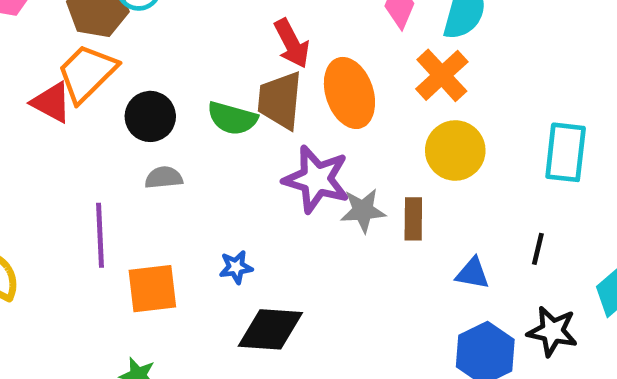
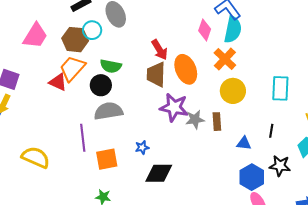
green semicircle: (232, 118) -> (111, 66), moved
gray semicircle: (164, 178) -> (108, 111), size x1.8

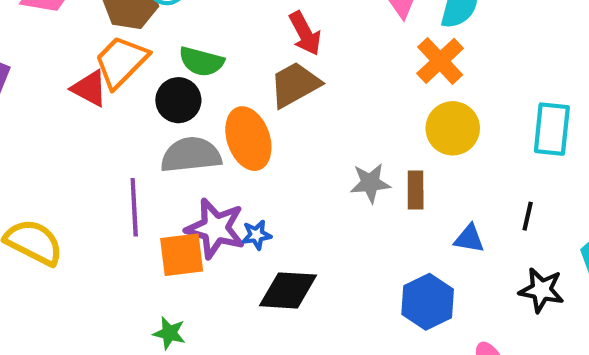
orange ellipse: (186, 69) -> (248, 139), moved
brown trapezoid: (156, 74) -> (295, 85), turned 56
purple star: (174, 107) -> (215, 228), moved
blue hexagon: (252, 177) -> (428, 302), moved

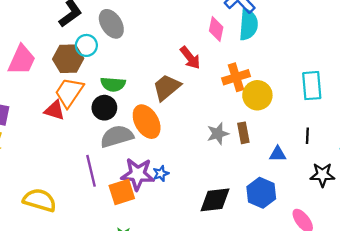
red arrow: (305, 33) -> (190, 58), moved
orange cross: (440, 61) -> (236, 77), moved, turned 36
black diamond: (288, 290) -> (215, 200), moved

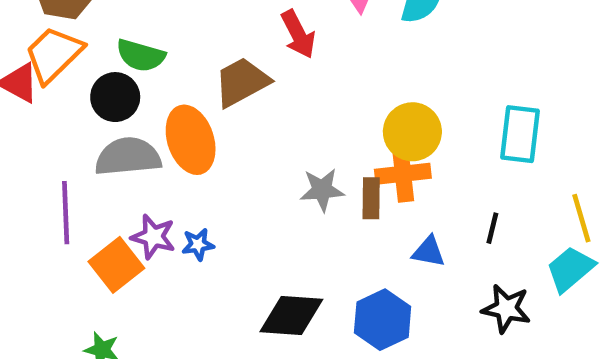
orange cross: (236, 77) -> (403, 174), moved
purple star: (138, 174) -> (153, 237), size x0.7
orange square: (122, 192) -> (116, 265), turned -32

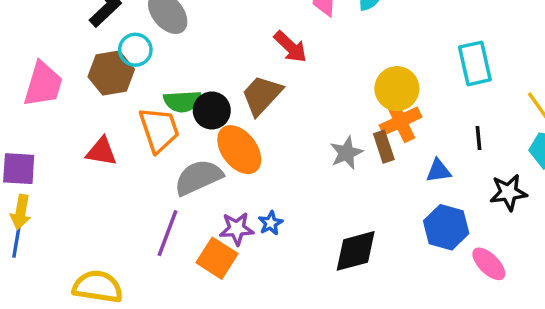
orange trapezoid: (54, 54) -> (159, 130), moved, turned 135
black circle: (115, 97) -> (212, 110), moved
purple line: (66, 213) -> (167, 233), turned 42
blue hexagon: (383, 320) -> (446, 227), moved

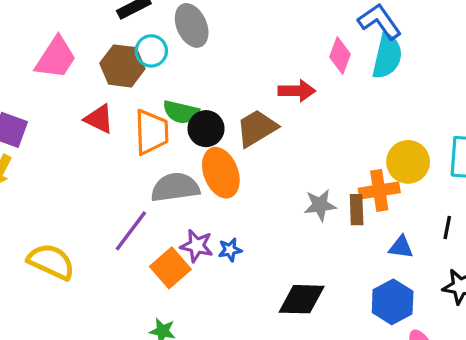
red arrow: (290, 47) -> (297, 91), turned -60
yellow circle: (397, 89) -> (408, 162), moved
red triangle: (101, 151) -> (99, 119), moved

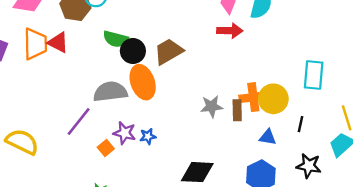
red arrow: (297, 91) -> (230, 31), moved
orange trapezoid: (151, 132) -> (35, 44), moved
yellow circle: (408, 162) -> (273, 99), moved
orange square: (170, 268) -> (106, 148), size x0.6

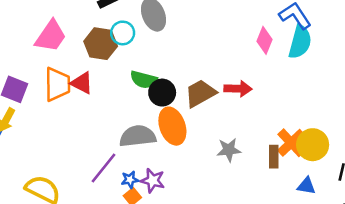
red arrow: (230, 31) -> (238, 89), moved
orange cross: (253, 97) -> (291, 143), turned -36
gray star: (212, 106) -> (229, 150), moved
blue star: (148, 136) -> (130, 180), moved

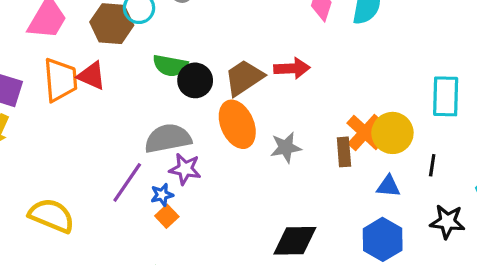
orange ellipse: (172, 126) -> (237, 124), moved
purple star: (153, 181) -> (185, 169), moved

